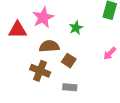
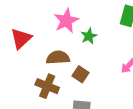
pink star: (43, 17) -> (66, 21), moved
red triangle: (17, 30) -> (21, 38), turned -42

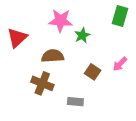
pink star: (66, 21) -> (61, 21), turned 30
brown square: (81, 74) -> (93, 72), moved

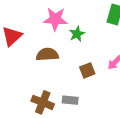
brown square: (93, 72) -> (87, 70), turned 35
brown cross: (42, 83) -> (43, 102), moved

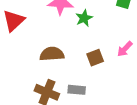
brown semicircle: (47, 54) -> (52, 54), moved

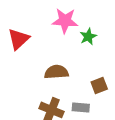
brown square: (95, 58) -> (99, 85), moved

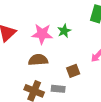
pink star: (65, 21) -> (42, 34), moved

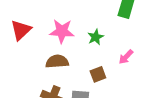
green star: (64, 31) -> (96, 37), moved

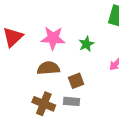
brown square: (98, 74) -> (76, 81), moved

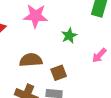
pink star: (53, 38) -> (35, 16), moved

